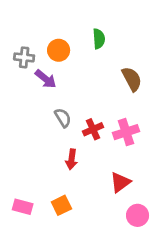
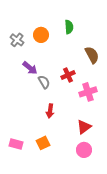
gray cross: (24, 57) -> (17, 40), turned 32
purple arrow: (46, 79) -> (30, 68), moved
red cross: (93, 129) -> (68, 75), moved
pink circle: (138, 215) -> (84, 150), moved

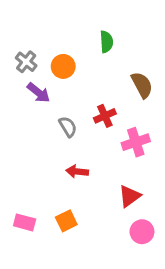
orange circle: (41, 35) -> (63, 66), moved
purple arrow: (30, 68) -> (38, 93), moved
red arrow: (50, 111) -> (77, 171), turned 88
pink circle: (84, 150) -> (142, 232), moved

